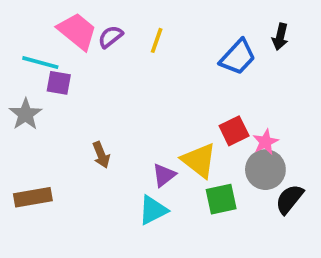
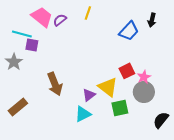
yellow line: (157, 40) -> (88, 13), moved
brown arrow: (101, 155) -> (55, 84), size x1.6
brown rectangle: (33, 197) -> (18, 107), turned -30
black semicircle: (289, 199) -> (161, 120), moved

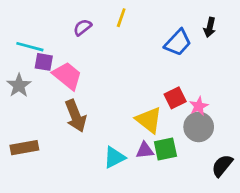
pink trapezoid: (42, 17) -> (67, 76), moved
purple triangle: (89, 95) -> (145, 150), moved, turned 32
brown rectangle: (18, 107) -> (24, 148), turned 30

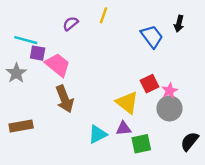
blue trapezoid: (178, 43) -> (152, 37), turned -80
green square: (165, 149) -> (141, 144), moved

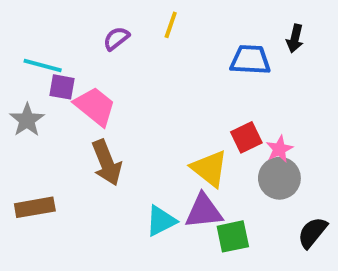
blue trapezoid: (152, 37) -> (250, 60), turned -50
purple triangle: (124, 128) -> (204, 211), size x1.5

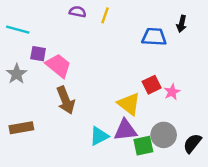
purple semicircle: (116, 38) -> (78, 12), moved, turned 49
cyan line: (43, 66) -> (18, 30), moved
gray circle: (279, 178) -> (164, 135), moved

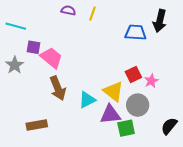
black arrow: (182, 24) -> (160, 21), size x1.5
brown rectangle: (21, 128) -> (37, 125), moved
gray circle: (164, 135) -> (138, 105), moved
cyan triangle: (99, 136) -> (87, 100), moved

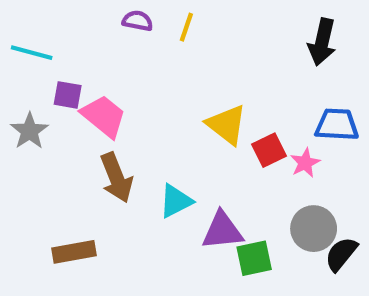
blue trapezoid: (136, 32) -> (337, 125), moved
yellow triangle: (113, 91) -> (227, 125), moved
gray circle: (138, 105) -> (314, 229), moved

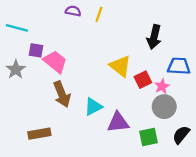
black arrow: (322, 42) -> (154, 37), moved
gray circle: (314, 229) -> (164, 107), moved
green square: (254, 258) -> (148, 137), moved

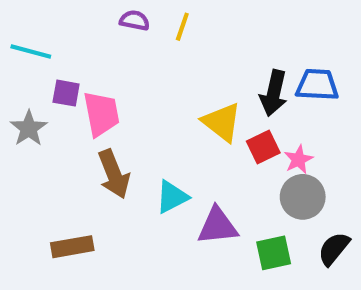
black arrow: (154, 37) -> (274, 93), moved
pink trapezoid: (55, 62) -> (101, 114), turned 40
blue trapezoid: (179, 66) -> (317, 85), moved

